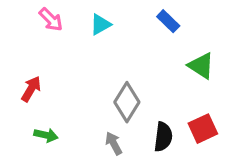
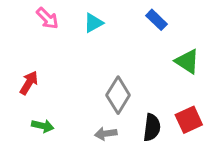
gray arrow: (114, 143) -> (106, 134), turned -70

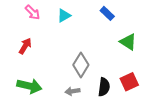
red arrow: (29, 83) -> (25, 46), moved
green arrow: (43, 126) -> (29, 86), size x1.6

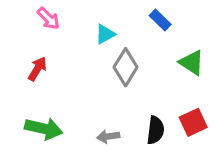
cyan triangle: (64, 16) -> (105, 34), moved
gray diamond: (81, 65) -> (126, 67), moved

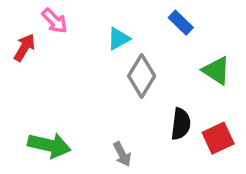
red arrow: (37, 69) -> (24, 48), moved
black semicircle: (155, 130) -> (181, 124), moved
gray arrow: (108, 136) -> (122, 154), turned -110

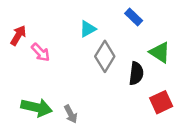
pink arrow: (55, 21) -> (41, 52), moved
black semicircle: (181, 124) -> (136, 73), moved
gray arrow: (122, 154) -> (71, 114), moved

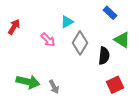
blue rectangle: (134, 17) -> (110, 13), moved
pink arrow: (41, 52) -> (48, 40), moved
red square: (161, 102) -> (115, 85), moved

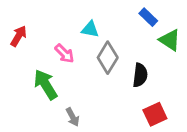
cyan triangle: (67, 22) -> (90, 29), turned 40
green triangle: (122, 40) -> (170, 40), moved
green arrow: (28, 82) -> (46, 85), moved, turned -135

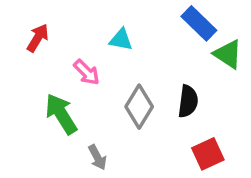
blue rectangle: (148, 17) -> (199, 23), size x1.4
red arrow: (19, 36) -> (38, 38), moved
gray diamond: (108, 58) -> (139, 107), moved

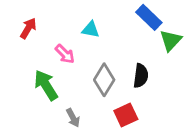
green triangle: (228, 54) -> (171, 40), turned 40
red square: (208, 154) -> (126, 115), moved

